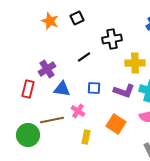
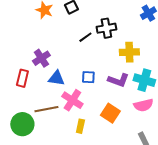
black line: (84, 57) -> (85, 37), moved
pink cross: (78, 111) -> (72, 100), size x1.5

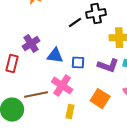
blue triangle: (56, 78) -> (55, 56), moved

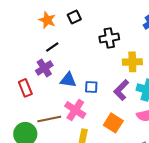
black line: (75, 23) -> (52, 47), moved
red rectangle: (12, 64) -> (25, 88), turned -36
purple L-shape: (108, 66) -> (121, 90), turned 115

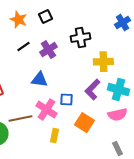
purple cross: (44, 68) -> (48, 50), moved
blue square: (91, 87) -> (66, 100), moved

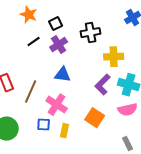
black square: (45, 17) -> (56, 24), moved
blue triangle: (39, 80) -> (63, 75), moved
blue square: (66, 100) -> (44, 125), moved
brown line: (20, 119) -> (31, 92), moved, turned -55

